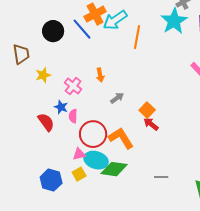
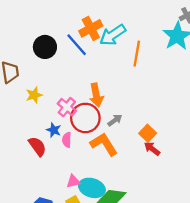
orange arrow: (100, 75) -> (96, 95), size x1.5
red circle: (93, 134) -> (85, 118), moved
orange L-shape: (121, 138) -> (104, 144), moved

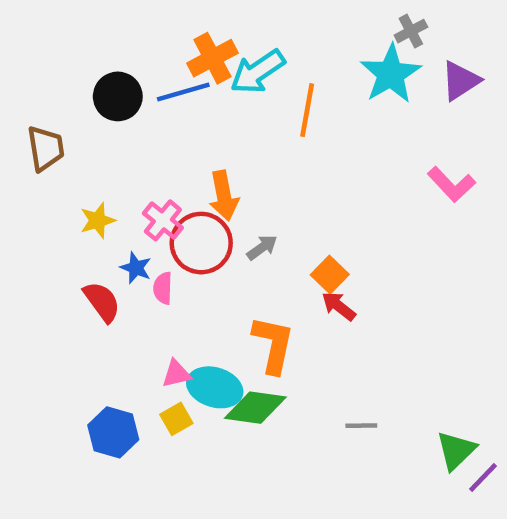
blue line: (77, 45) -> (183, 92), turned -65
yellow star: (34, 95) -> (97, 220), moved
orange L-shape: (104, 144) -> (273, 345), moved, turned 44

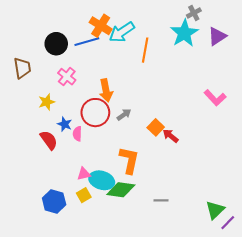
orange cross: (212, 58) -> (101, 26), turned -30
pink L-shape: (451, 184) -> (215, 98), moved
pink cross: (163, 220) -> (67, 77), moved
red arrow: (339, 306) -> (171, 136), moved
gray line: (361, 426) -> (161, 200), moved

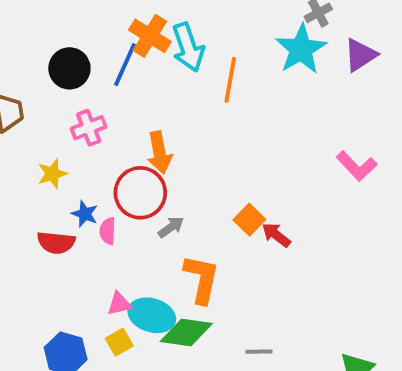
cyan arrow: (122, 32) -> (188, 47), turned -75
blue line: (87, 42) -> (125, 65), turned -50
pink cross: (67, 77) -> (89, 128), turned 30
gray arrow: (124, 115) -> (171, 227), moved
red semicircle: (49, 140) -> (56, 243), turned 132

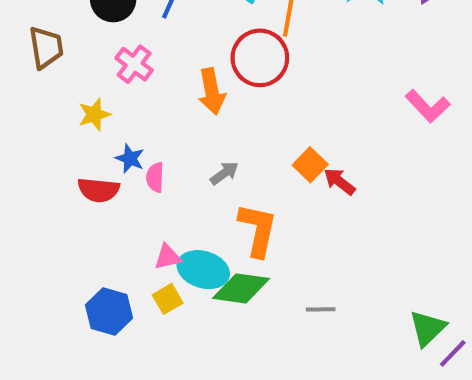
pink cross: (89, 128) -> (134, 64), turned -32
red circle: (140, 193) -> (260, 58), moved

